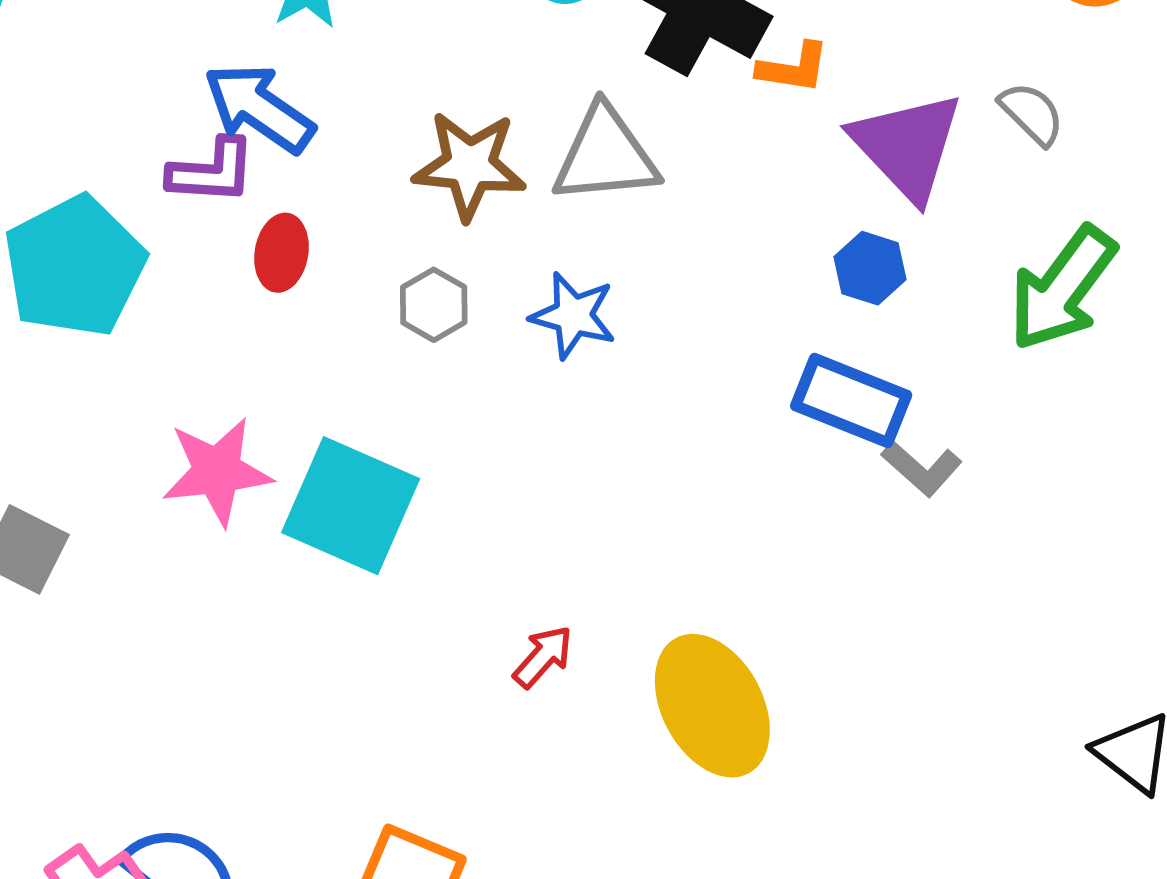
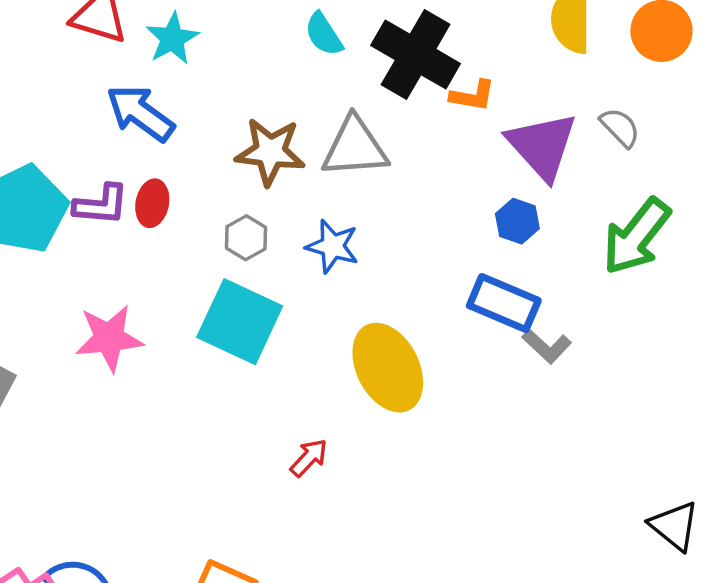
purple L-shape: (212, 171) -> (101, 205), moved
cyan square: (351, 506) -> (240, 322), moved
yellow ellipse: (712, 706) -> (388, 368), moved

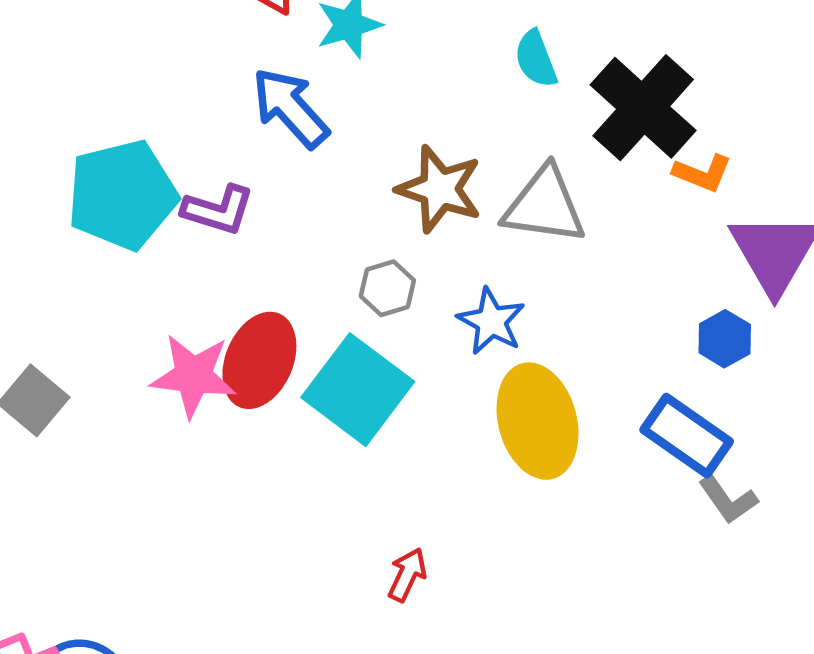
red ellipse: (152, 203) -> (259, 360), moved, size x1.6
yellow ellipse: (388, 368) -> (537, 421), moved
red arrow: (309, 458) -> (407, 575), turned -30

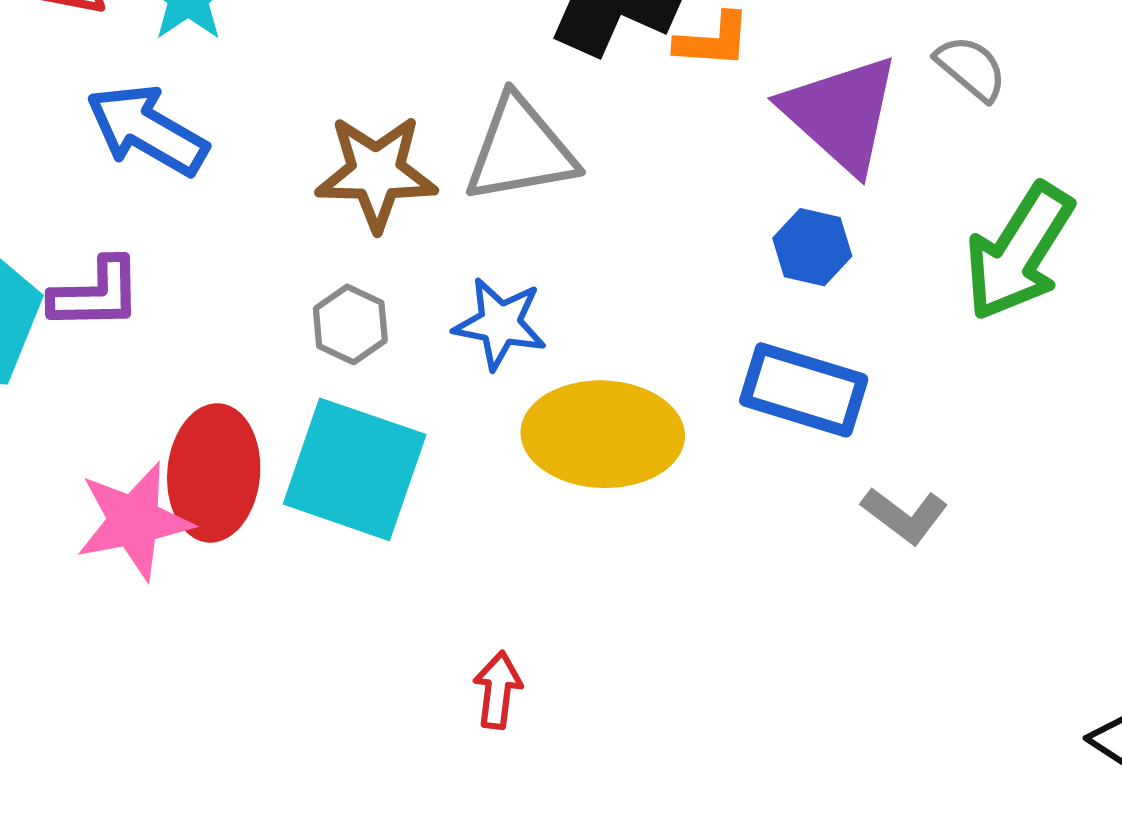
yellow ellipse: (537, 421) -> (603, 434), turned -55
gray L-shape: (728, 500) -> (905, 515), moved

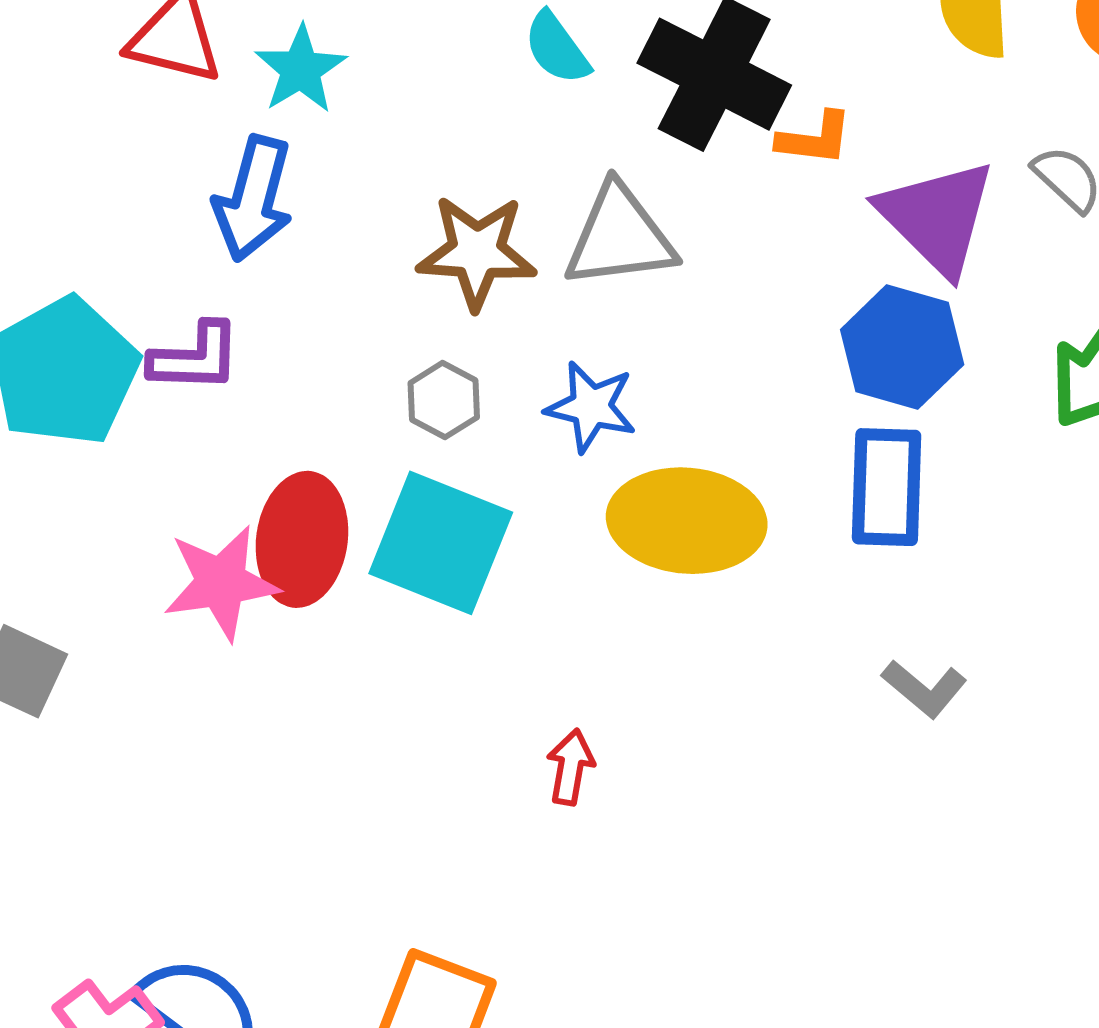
blue arrow: (147, 130) -> (253, 199), turned -108
blue hexagon: (812, 247) -> (902, 347), size x1.6
blue rectangle: (804, 390) -> (887, 487), turned 72
gray L-shape: (905, 515) -> (924, 689), moved

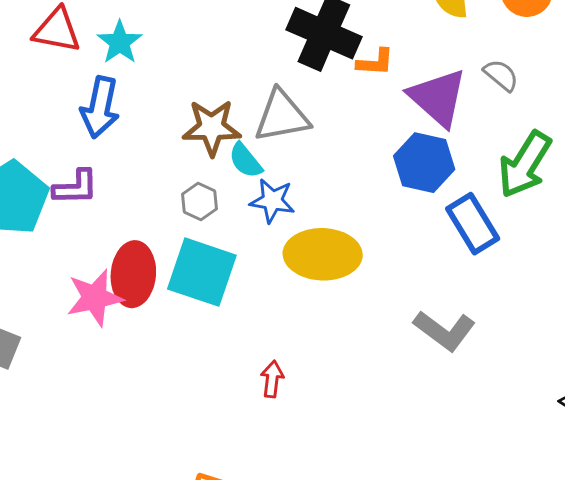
cyan semicircle: (557, 48) -> (245, 161), moved
blue rectangle: (887, 487) -> (473, 224), moved, turned -30
gray L-shape: (924, 689) -> (445, 331), size x1.5

